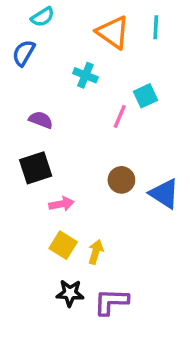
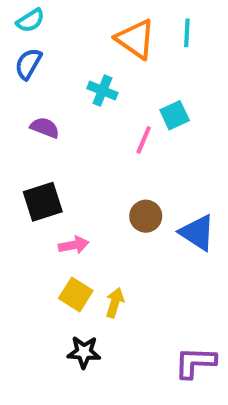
cyan semicircle: (43, 17) -> (30, 20), moved
purple semicircle: (41, 120) -> (45, 128), moved
purple L-shape: (111, 302) -> (195, 362), moved

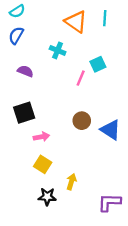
yellow arrow: (115, 303) -> (71, 182), moved

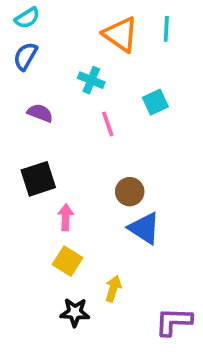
pink line: (81, 78) -> (108, 124), moved, turned -42
blue triangle: (111, 130) -> (144, 228), moved
pink arrow: (41, 137) -> (66, 217), turned -77

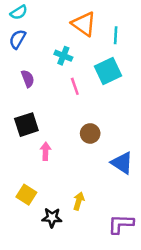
cyan line: (166, 29) -> (116, 35), moved
cyan square: (155, 102) -> (108, 71), size x1.5
purple semicircle: (40, 113) -> (28, 79), turned 48
blue triangle: (144, 228) -> (122, 163), moved
yellow square: (67, 261) -> (26, 195), moved

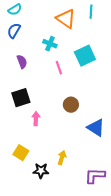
cyan line: (116, 35) -> (91, 12), moved

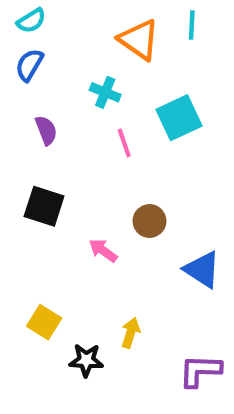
black square: (21, 98) -> (44, 206), turned 36
pink arrow: (36, 119) -> (103, 251), moved, turned -56

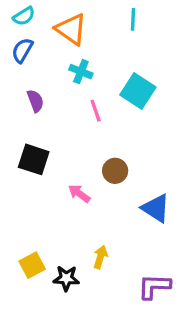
cyan line: (192, 25) -> (133, 19), moved
orange triangle: (139, 40) -> (71, 29), moved
cyan square: (179, 118) -> (138, 91), turned -32
yellow square: (44, 322) -> (32, 265), moved, turned 30

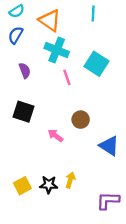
cyan cross: (81, 72) -> (57, 50), size x1.5
black star: (66, 278) -> (49, 185), moved

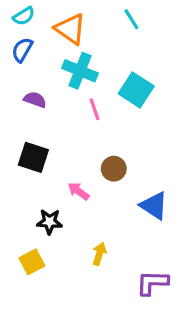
cyan line: (93, 14) -> (131, 19), turned -35
purple semicircle: (25, 71) -> (35, 100), turned -49
black star: (49, 185) -> (50, 222), moved

